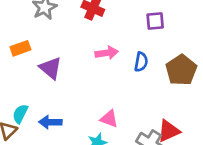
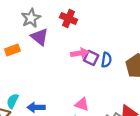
purple square: (155, 21) -> (91, 58), moved, turned 32
purple triangle: (51, 68) -> (40, 37), moved

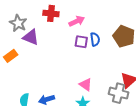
pink arrow: (80, 53) -> (77, 21), moved
pink triangle: (82, 104) -> (86, 85), turned 32

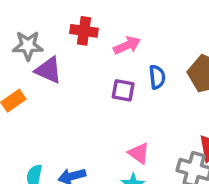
gray star: (18, 23) -> (28, 46), turned -30
purple square: (81, 42) -> (123, 90), moved

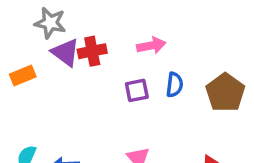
red cross: (84, 31) -> (92, 51), moved, turned -32
purple square: (123, 90) -> (137, 90), turned -35

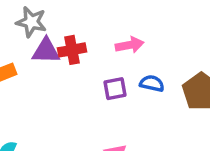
purple triangle: (65, 52) -> (46, 51), turned -36
blue semicircle: (175, 85) -> (152, 83), turned -85

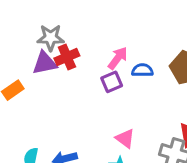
gray star: (31, 22) -> (51, 38), moved
pink arrow: (130, 45) -> (118, 58), moved, turned -30

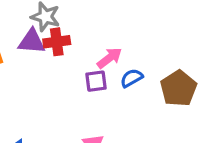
blue semicircle: (142, 70) -> (132, 78), turned -45

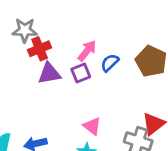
purple triangle: (32, 41) -> (49, 73), moved

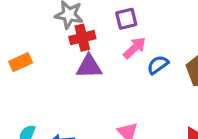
purple square: (81, 73) -> (126, 19), moved

